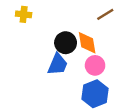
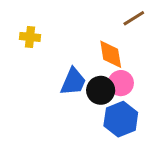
yellow cross: (24, 14) -> (30, 37), moved
black circle: (66, 43) -> (101, 90), moved

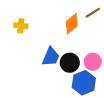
orange diamond: (111, 54) -> (72, 24), moved, turned 60
pink circle: (121, 83) -> (93, 62), moved

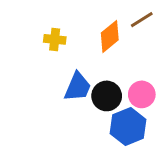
yellow cross: (21, 26) -> (55, 39), moved

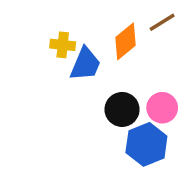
blue trapezoid: (78, 87) -> (85, 64), moved

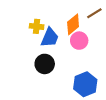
pink circle: (162, 108) -> (79, 41), moved
black circle: (122, 109) -> (45, 64), moved

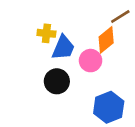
orange diamond: (73, 24) -> (106, 40), moved
pink circle: (79, 41) -> (91, 61), moved

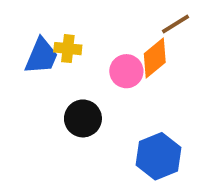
blue trapezoid: (63, 48) -> (41, 56), moved
pink circle: (91, 61) -> (126, 71), moved

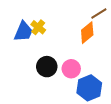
yellow cross: (68, 49) -> (38, 27), turned 32
pink circle: (126, 71) -> (71, 69), moved

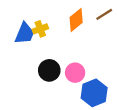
yellow cross: (38, 27) -> (40, 29), turned 32
orange diamond: (87, 33) -> (76, 20), moved

